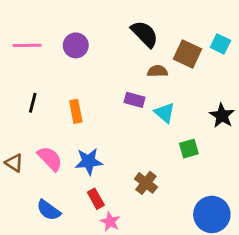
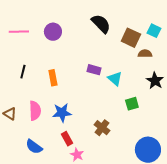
brown semicircle: (157, 71) -> (145, 54), moved
pink semicircle: (50, 159) -> (35, 111), turned 42

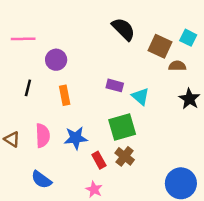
purple circle: (53, 32) -> (56, 60), moved
green square: (132, 104) -> (122, 127), moved, size x1.6
red rectangle: (67, 139) -> (99, 160), moved

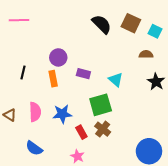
pink line: (23, 39) -> (19, 20), moved
brown square: (160, 46) -> (131, 23), moved
purple circle: (56, 60) -> (58, 57), moved
purple rectangle: (115, 85) -> (83, 74), moved

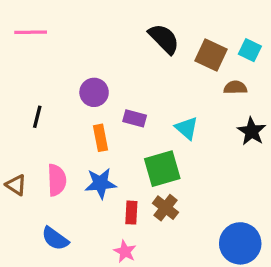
brown square: (131, 23) -> (211, 55), moved
orange rectangle: (53, 79) -> (101, 138), moved
red rectangle: (81, 132) -> (131, 213), turned 32

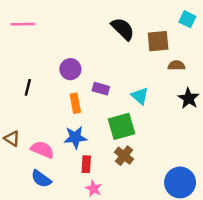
cyan square: (250, 50) -> (187, 19), moved
brown square: (211, 55) -> (158, 41), turned -30
pink semicircle: (57, 180) -> (42, 150), moved, turned -65
red rectangle: (131, 213) -> (86, 164), moved

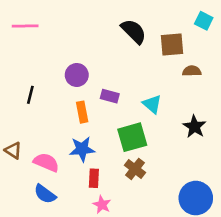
black star: (189, 98) -> (194, 127), moved

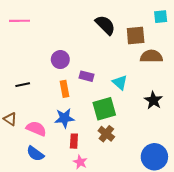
cyan square: (204, 21) -> (161, 17), turned -32
brown semicircle: (192, 71) -> (151, 56), size x1.5
black line: (30, 95) -> (23, 85), moved, turned 64

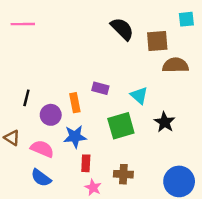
purple circle: (60, 60) -> (51, 115), moved
black line: (23, 85) -> (26, 98), turned -64
black star: (153, 100) -> (165, 122), moved
brown cross: (106, 134) -> (123, 174), moved, turned -35

